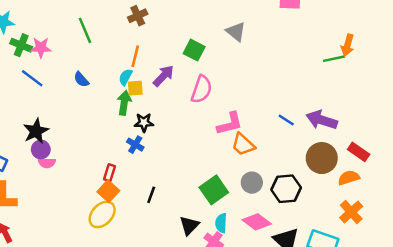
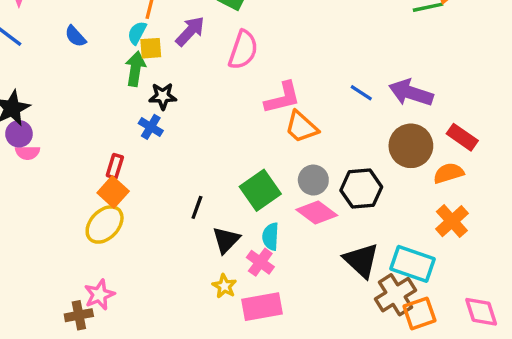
black line: (151, 195) -> (197, 207), moved
pink diamond: (257, 222) -> (317, 213), moved

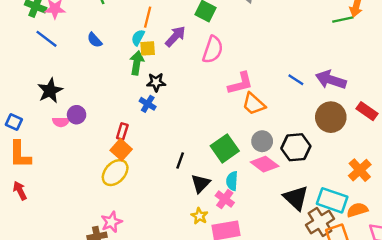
purple circle: (19, 134) -> (77, 115), moved
orange semicircle: (449, 173) -> (357, 210), moved

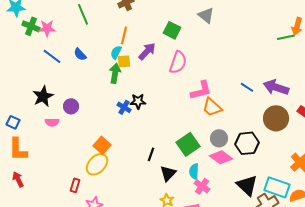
blue line: (46, 39) -> (52, 56), moved
black star: (156, 82) -> (138, 101), moved
purple circle: (77, 115) -> (71, 106), moved
red rectangle: (122, 132) -> (75, 185), moved
pink cross: (225, 199) -> (202, 186), moved

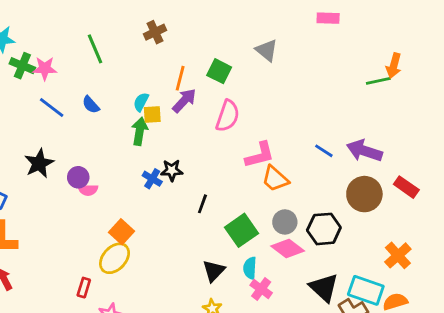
orange line: (124, 35) -> (180, 78), moved
pink semicircle: (52, 122) -> (88, 190), moved
black line: (151, 154) -> (202, 204), moved

